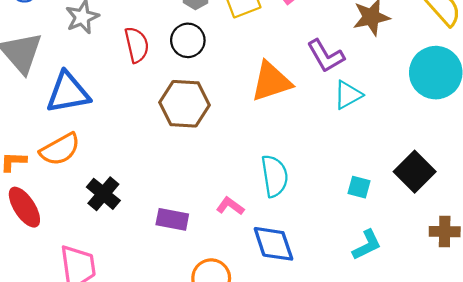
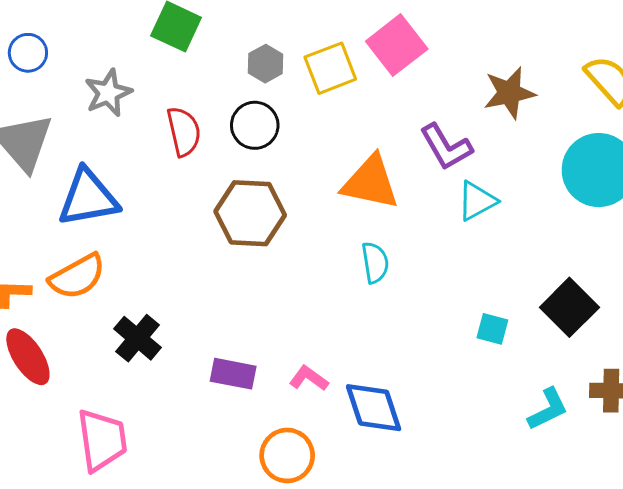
orange triangle: (271, 82) -> (370, 182), turned 30
cyan semicircle: (275, 176) -> (375, 263), moved, size x0.7
pink L-shape: (230, 206) -> (309, 378), moved
cyan L-shape: (367, 245) -> (548, 409), moved

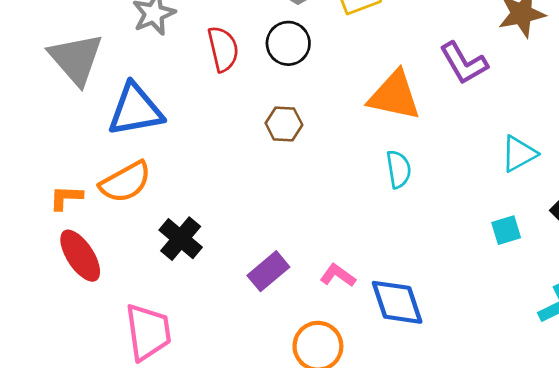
cyan triangle: (477, 201) -> (519, 154), moved
brown hexagon: (250, 213) -> (284, 124), size x0.6
cyan square: (492, 329) -> (506, 230), turned -32
purple rectangle: (233, 374) -> (268, 271), turned -51

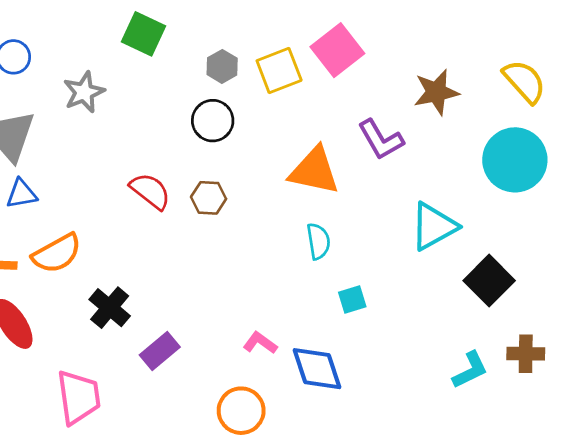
red semicircle: (223, 49) -> (150, 191), moved, turned -39
blue triangle: (135, 110) -> (22, 194), moved, size x0.6
cyan triangle: (519, 154) -> (434, 226), size x1.4
cyan square: (506, 230) -> (352, 300), moved
purple rectangle: (268, 271) -> (160, 351), moved

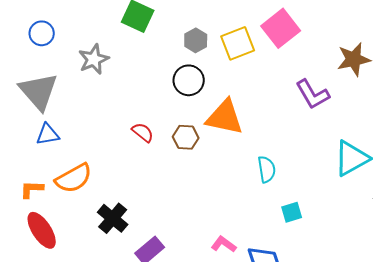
orange triangle: (314, 171) -> (225, 117), moved
red semicircle: (150, 191) -> (143, 132), size x0.7

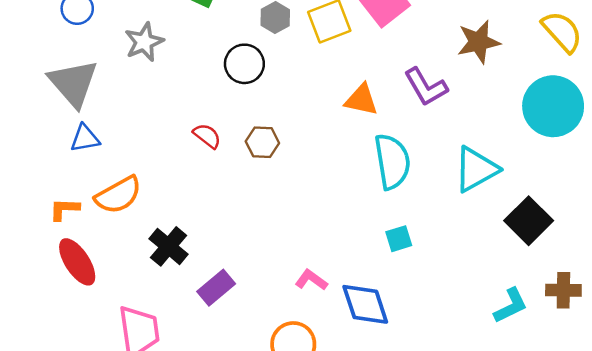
black circle: (189, 80) -> (244, 64), moved
orange triangle: (225, 117) -> (361, 100), moved, size x0.7
cyan semicircle: (267, 169) -> (392, 162), moved, size x1.6

